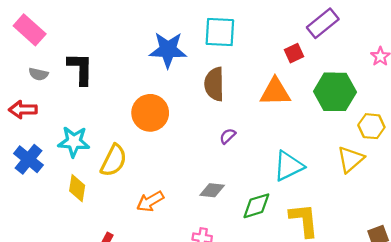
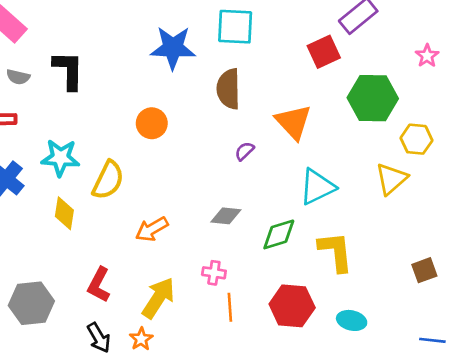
red square: (294, 53) -> (324, 52), size x1.4
orange triangle: (275, 92) -> (293, 122), moved, turned 48
orange circle: (150, 113) -> (152, 123), size x0.7

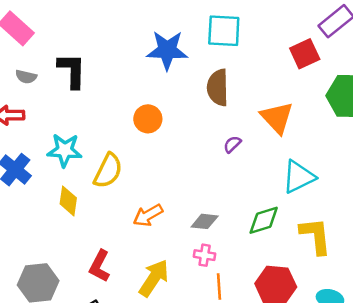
gray diamond: (226, 216) -> (205, 221), moved

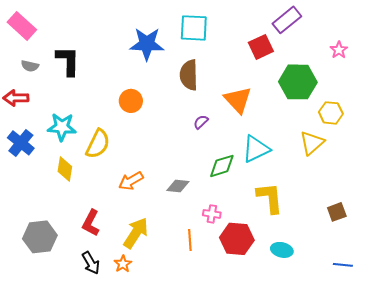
green diamond: (264, 220) -> (222, 166), moved
pink cross: (205, 255) -> (212, 214), moved

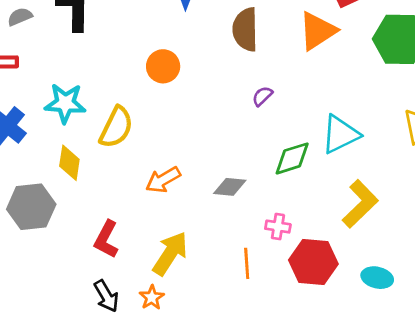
gray semicircle: (30, 66) -> (20, 17), turned 144
orange triangle: (238, 100) -> (318, 31), moved, turned 40
yellow L-shape: (270, 198) -> (360, 204), turned 52
gray hexagon: (40, 237) -> (31, 207), moved

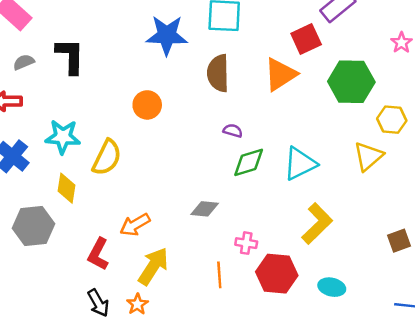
purple semicircle: (262, 96) -> (233, 131), turned 60
green diamond: (292, 158) -> (249, 162), moved
orange arrow: (163, 180) -> (135, 225), moved

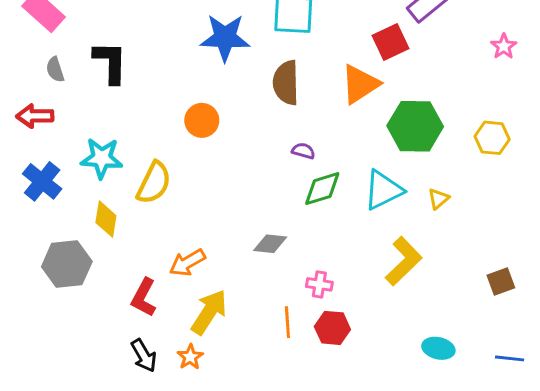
gray semicircle: (24, 62) -> (55, 70), turned -85
green hexagon: (351, 82) -> (415, 126), moved
yellow triangle: (368, 156) -> (438, 199), moved, size x0.6
red hexagon: (277, 274) -> (332, 328), moved, size x0.7
cyan ellipse: (332, 287) -> (438, 348), moved

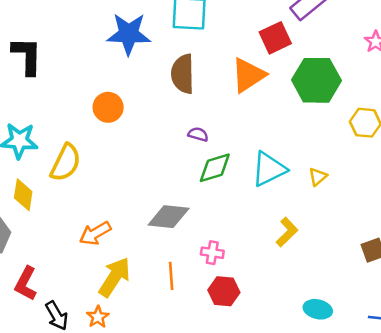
green hexagon: (415, 126) -> (316, 80), moved
gray diamond: (270, 244) -> (169, 217), size x1.4
yellow L-shape: (404, 261) -> (287, 232), size x0.7
red L-shape: (144, 297) -> (26, 284), moved
orange line: (287, 322) -> (171, 276), moved

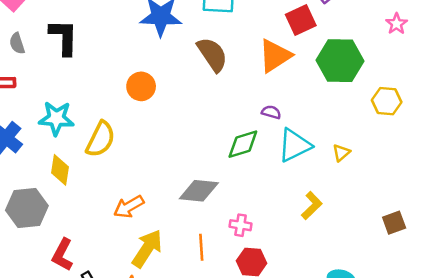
brown semicircle: (183, 74) -> (212, 54), turned 147
purple semicircle: (198, 134) -> (271, 112), moved

